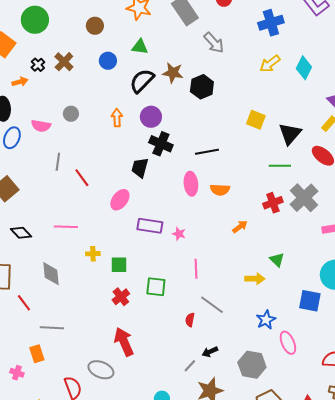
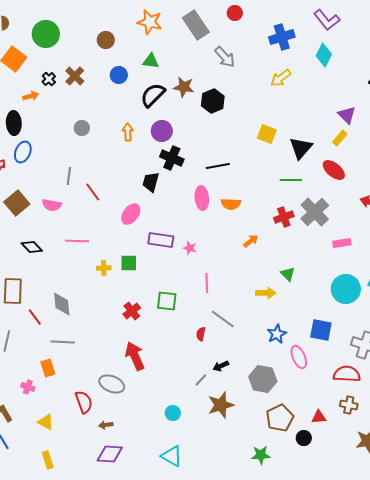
cyan diamond: (304, 68) -> (324, 55), moved
pink semicircle: (41, 126) -> (52, 205), moved
green square: (119, 265) -> (129, 263), moved
gray diamond: (51, 274) -> (62, 304), moved
blue square: (310, 301) -> (321, 330), moved

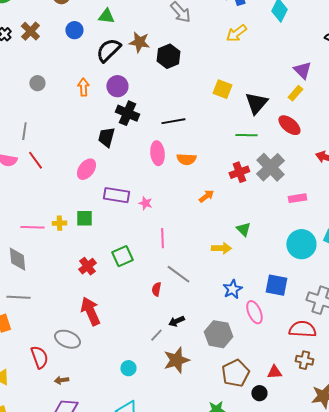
red line: (93, 192) -> (35, 160), moved
pink line: (77, 241) -> (32, 227), moved
green square: (167, 301) -> (122, 256), turned -30

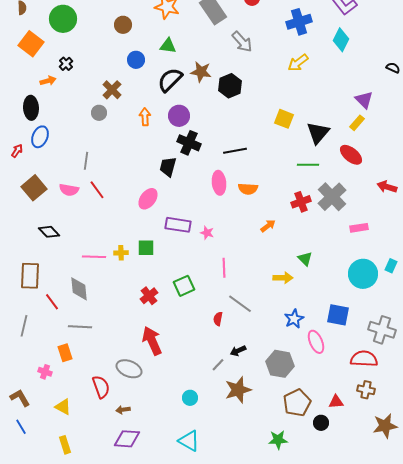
brown cross: (30, 31) -> (112, 90), moved

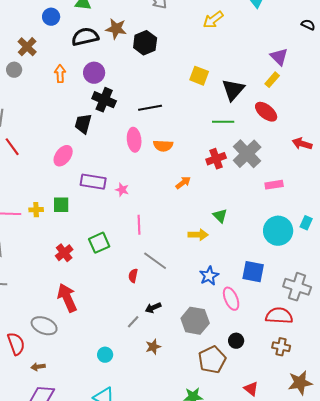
black semicircle: (170, 80) -> (85, 37), turned 32
brown star: (238, 390) -> (153, 347), size x0.6
red triangle: (336, 402) -> (251, 389), moved, turned 42
black circle: (321, 423) -> (236, 341), moved

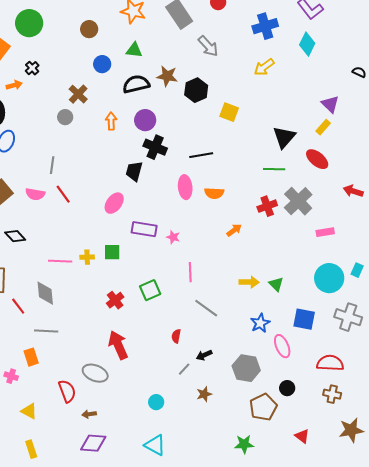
yellow square: (199, 76) -> (229, 112), moved
green triangle: (220, 216) -> (276, 284), moved
red semicircle: (133, 276) -> (176, 336), moved
gray cross: (297, 287) -> (348, 317), moved

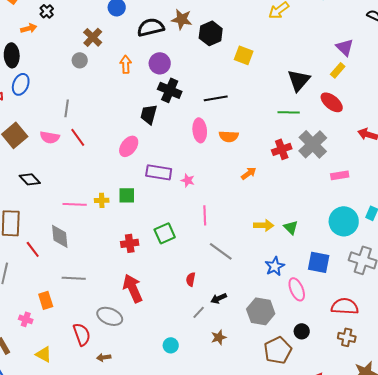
red cross: (115, 300) -> (130, 243), turned 30
gray line: (46, 331) -> (74, 278), moved

